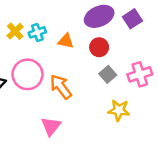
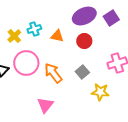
yellow cross: (15, 31) -> (14, 36), moved
gray square: (108, 74) -> (82, 72), moved

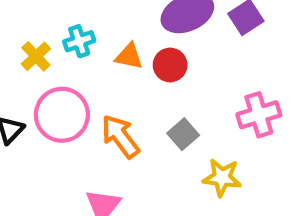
red circle: (84, 41) -> (170, 65), moved

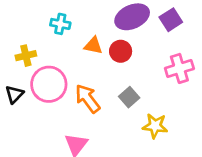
cyan cross: (79, 41) -> (60, 24), moved, turned 30
yellow cross: (36, 56) -> (26, 56), moved, turned 30
pink cross: (259, 115) -> (179, 68), moved

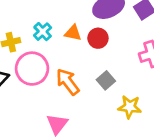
cyan cross: (60, 24) -> (43, 32), moved, turned 36

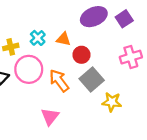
red circle: (98, 38) -> (81, 55), moved
gray square: (106, 80) -> (92, 79), size x1.5

